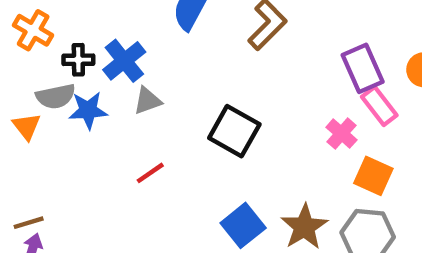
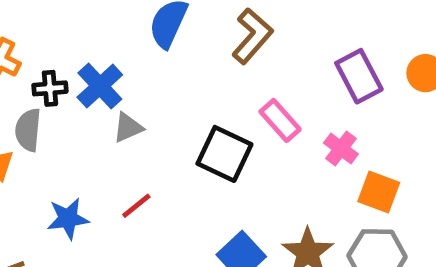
gray semicircle: (56, 96) -> (28, 130), turned 111
pink rectangle: (379, 106) -> (280, 120), moved
blue star: (88, 110) -> (68, 219), moved

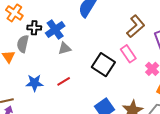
brown L-shape: (252, 36) -> (136, 26), moved

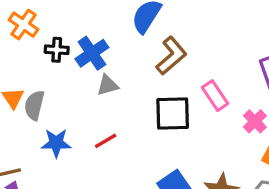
brown L-shape: (136, 26) -> (171, 56), moved
gray semicircle: (23, 44) -> (34, 105), moved
black square: (103, 65) -> (173, 113), turned -35

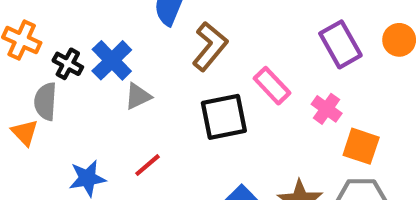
black cross: (57, 50) -> (68, 64), turned 35
gray semicircle: (34, 105) -> (45, 101), moved

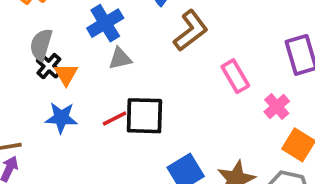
black cross: (68, 64) -> (49, 66), moved
black square: (224, 117) -> (144, 116), moved
orange triangle: (25, 133) -> (66, 74), moved

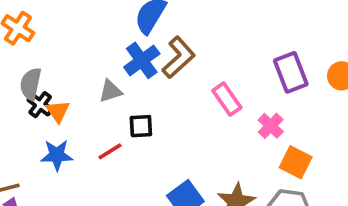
blue cross: (105, 23) -> (142, 60), moved
black square: (144, 116) -> (141, 126), moved, size x0.6

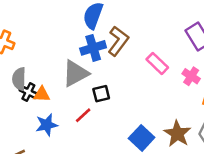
blue cross: (142, 60) -> (93, 48), turned 30
gray triangle: (110, 91) -> (75, 73), size x1.6
orange triangle: (58, 111) -> (42, 94), turned -42

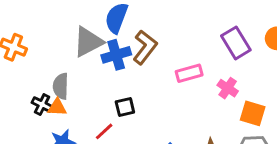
pink rectangle: (157, 63) -> (189, 73), turned -60
gray triangle: (75, 73) -> (88, 42), moved
gray semicircle: (19, 79) -> (61, 86), moved

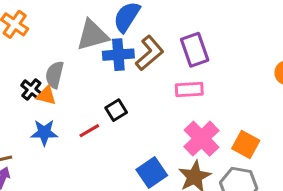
purple rectangle: (236, 43) -> (195, 50), moved
pink cross: (228, 88) -> (201, 139), moved, size x1.6
black square: (125, 107) -> (116, 110), turned -30

